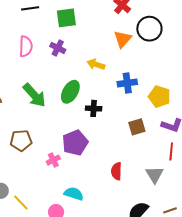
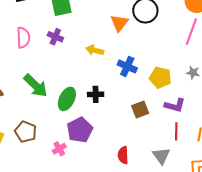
blue cross: (127, 83) -> (127, 66), turned 36
green ellipse: (70, 92) -> (67, 99), moved
brown pentagon: (21, 140) -> (26, 132), turned 30

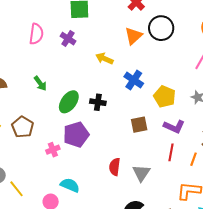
green arrow: (36, 86) -> (40, 83), size x0.6
gray triangle: (161, 156) -> (141, 173), moved

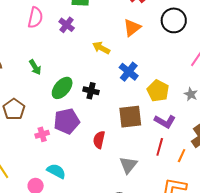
black circle: (161, 28) -> (174, 20), moved
brown square: (139, 125) -> (130, 117), size x1.4
red semicircle: (115, 167) -> (99, 140), moved

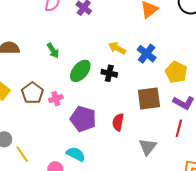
yellow arrow: (101, 48) -> (117, 48), moved
purple pentagon: (67, 121) -> (83, 119), moved, turned 30
pink cross: (42, 134) -> (56, 99), moved

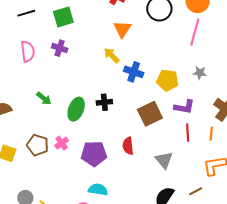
yellow arrow: (117, 48) -> (112, 55), moved, turned 36

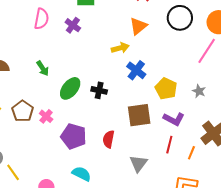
yellow arrow: (112, 55) -> (120, 48), turned 102
pink cross: (62, 143) -> (46, 116), turned -32
cyan semicircle: (98, 190) -> (81, 174), moved

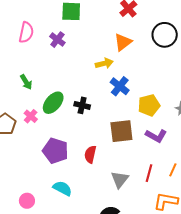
yellow pentagon: (166, 89) -> (149, 105), turned 30
pink cross: (46, 116) -> (31, 116), moved
red line: (169, 145) -> (149, 173), moved

